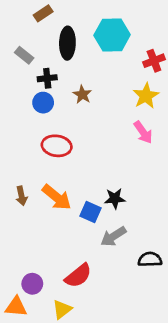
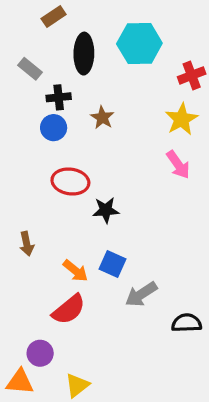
orange arrow: (57, 197) -> (75, 271), moved, size x0.7
black star: (115, 199) -> (106, 210), moved
red semicircle: (78, 276) -> (69, 309), moved

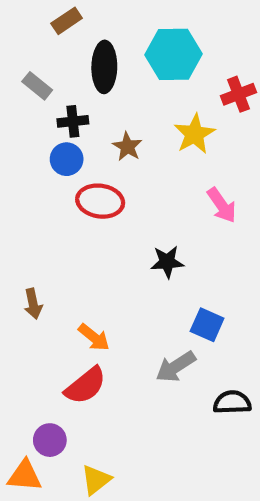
yellow star: (182, 119) -> (194, 134), moved
red ellipse: (70, 182) -> (100, 201), moved
black star: (106, 210) -> (167, 262), moved
blue square: (112, 264) -> (207, 325), moved

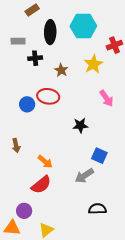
gray rectangle: (37, 86) -> (18, 41), turned -40
blue circle: (67, 159) -> (27, 104), moved
black semicircle: (232, 402) -> (97, 209), moved

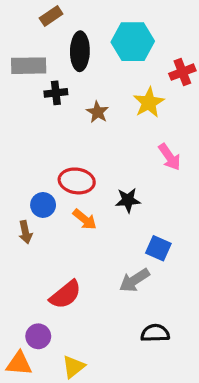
gray rectangle: (18, 41) -> (29, 66), size x1.5
red ellipse: (48, 96) -> (77, 181), moved
blue circle: (27, 104) -> (43, 205), moved
orange arrow: (45, 162) -> (85, 219), moved

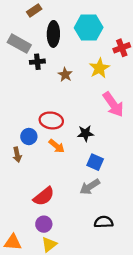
gray rectangle: (29, 66) -> (19, 44), turned 30
pink arrow: (170, 157) -> (113, 104), size x1.4
blue square: (158, 248) -> (95, 162), moved
purple circle: (38, 336) -> (44, 224), moved

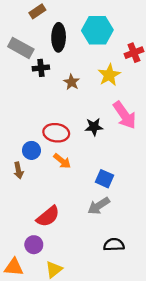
black star: (85, 133) -> (94, 127), moved
purple circle: (44, 224) -> (34, 245), moved

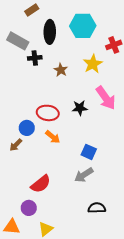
brown arrow: (19, 170) -> (16, 145), turned 56

